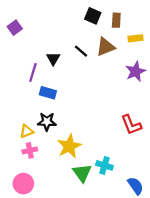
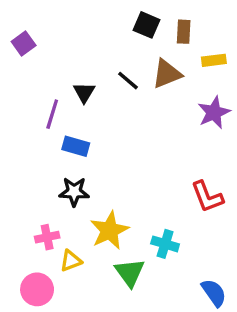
yellow triangle: (27, 131) -> (71, 261), moved
cyan cross: (105, 165) -> (165, 244), moved

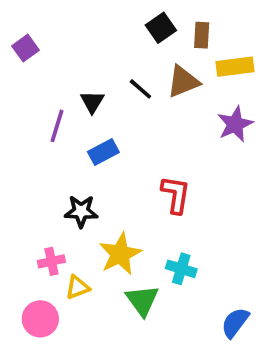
black square: (147, 25) -> (161, 28), turned 32
yellow rectangle: (214, 60) -> (235, 67), size x1.4
blue rectangle: (76, 146) -> (103, 152), moved, turned -44
red L-shape: (207, 197) -> (176, 195), moved, turned -150
blue semicircle: (214, 293) -> (235, 323), turned -108

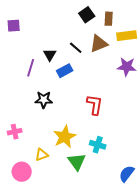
purple square: (25, 48) -> (14, 26), turned 32
purple star: (235, 124) -> (127, 67), turned 30
blue rectangle: (103, 152) -> (65, 71), moved
black star: (81, 211) -> (44, 100), moved
pink cross: (51, 261) -> (15, 132), moved

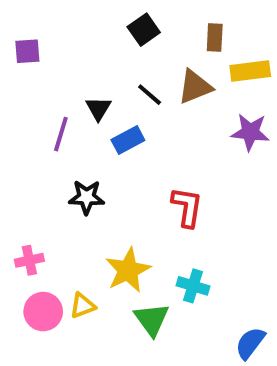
black square: (87, 15) -> (144, 30), moved
pink circle: (22, 172) -> (43, 312), moved

